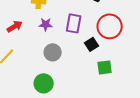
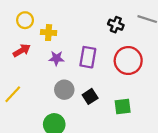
red arrow: (15, 26) -> (22, 50), moved
black square: (92, 44) -> (90, 96), moved

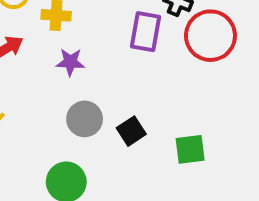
purple rectangle: (88, 57) -> (145, 32), moved
red circle: (128, 61) -> (210, 36), moved

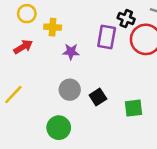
purple star: (70, 62) -> (71, 52), moved

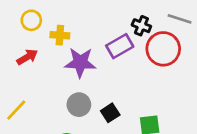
purple rectangle: (107, 37) -> (120, 46), turned 50
purple star: (71, 52) -> (80, 62), size x1.6

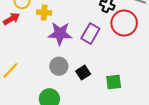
purple rectangle: (120, 46) -> (90, 34), moved, turned -30
red arrow: (27, 57) -> (11, 19), moved

